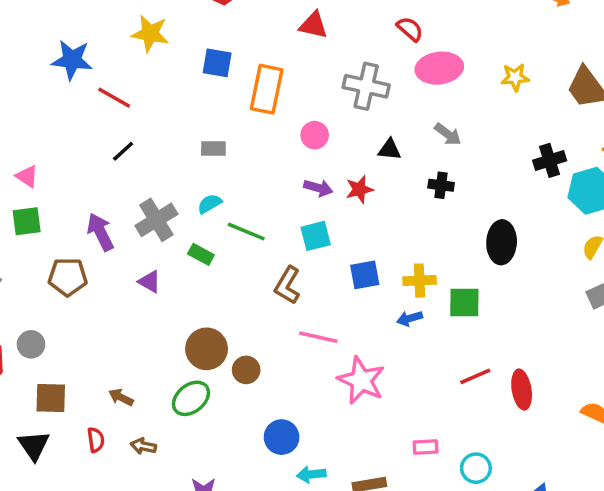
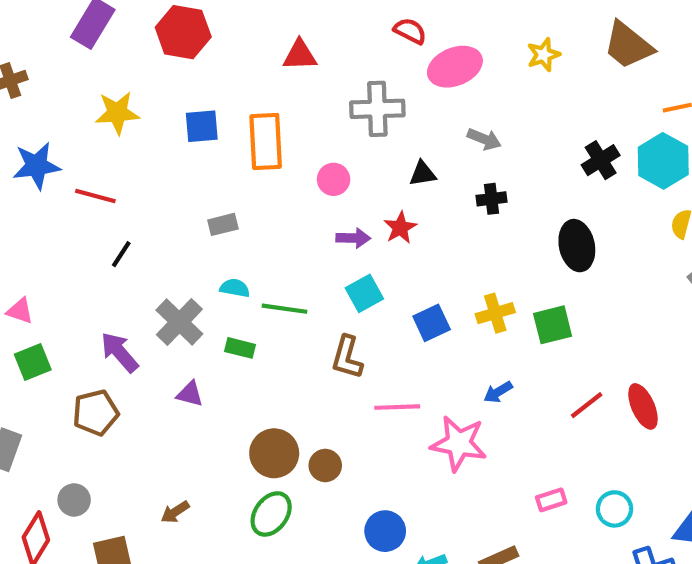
black cross: (550, 160) -> (601, 160), moved
cyan semicircle: (210, 204) -> (235, 288), turned 55
blue arrow: (410, 318) -> (498, 392), moved
brown arrow: (121, 397) -> (175, 512), moved, turned -45

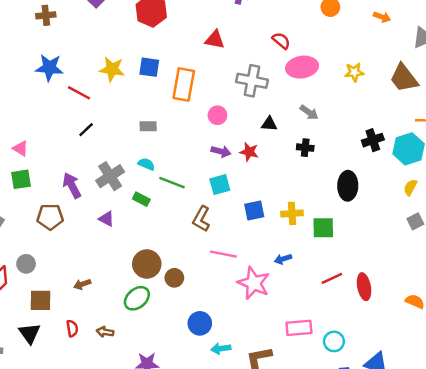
yellow star: (117, 113) -> (112, 69), moved
red star: (400, 228) -> (249, 152), turned 30
pink rectangle: (551, 500) -> (299, 328), size x1.5

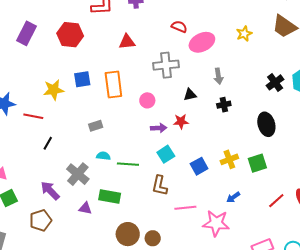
gray arrow: (309, 112) -> (218, 76), turned 63
green rectangle: (141, 199) -> (110, 196), moved, size x1.5

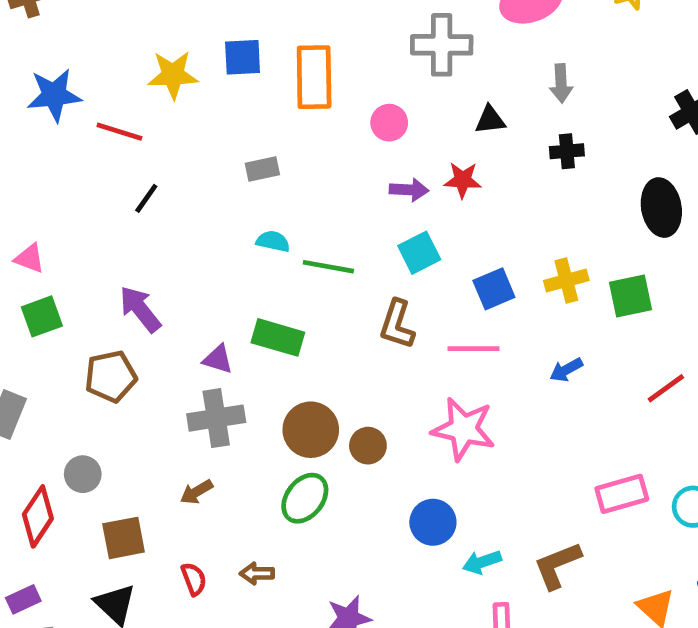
gray cross: (78, 174) -> (216, 418), moved, turned 35
pink line: (185, 208) -> (473, 349), moved
pink star: (216, 223) -> (463, 429), moved

